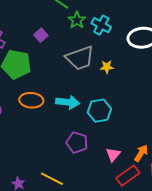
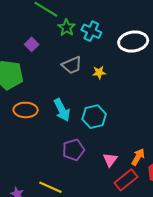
gray trapezoid: (80, 58) -> (72, 65), size x0.7
cyan arrow: (68, 102) -> (62, 110), turned 60
purple pentagon: (77, 143) -> (73, 150), turned -30

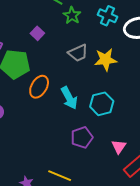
cyan cross: (91, 31) -> (107, 16), moved
yellow star: (99, 72) -> (106, 60), size x1.6
orange ellipse: (26, 110) -> (39, 87), moved, turned -60

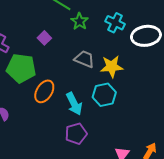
gray trapezoid: (78, 53) -> (84, 59), turned -135
cyan hexagon: (102, 104) -> (104, 95), moved
purple pentagon: (82, 137) -> (76, 134), moved

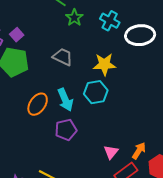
purple square: (44, 38) -> (17, 35), moved
gray trapezoid: (84, 59) -> (63, 57), moved
orange ellipse: (44, 91) -> (38, 104), moved

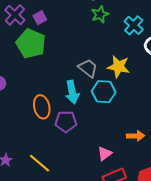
gray trapezoid: (63, 57) -> (88, 68), moved
orange ellipse: (38, 104) -> (42, 107), moved, turned -60
orange arrow: (139, 151) -> (136, 136), moved, turned 42

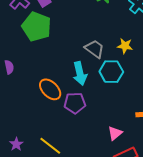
yellow star: (118, 67) -> (125, 46), size x0.7
orange ellipse: (42, 107) -> (50, 89), turned -30

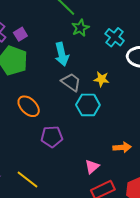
cyan arrow: (80, 73) -> (62, 54), moved
orange ellipse: (50, 89) -> (29, 106), moved

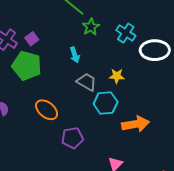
cyan arrow: (62, 54) -> (75, 55), size x0.7
orange arrow: (122, 147) -> (136, 124), moved, size x1.5

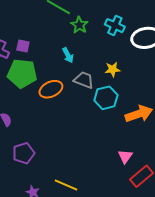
purple square: (32, 39) -> (23, 46), turned -32
orange ellipse: (47, 110) -> (51, 89), moved, turned -55
purple pentagon: (72, 138) -> (24, 153), moved

